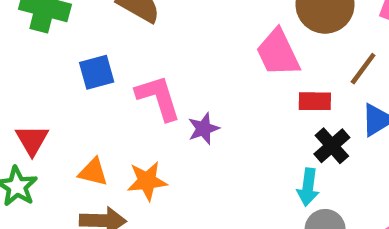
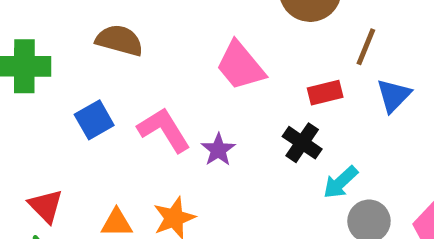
pink trapezoid: (278, 53) -> (240, 66), moved
black cross: (332, 146) -> (302, 143), moved
cyan arrow: (308, 187) -> (340, 182), turned 54

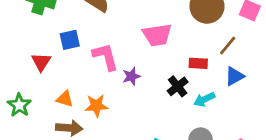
pink trapezoid: (240, 66) -> (157, 35), turned -76
cyan arrow: (340, 182) -> (204, 99), moved
red triangle: (46, 206) -> (41, 62), moved

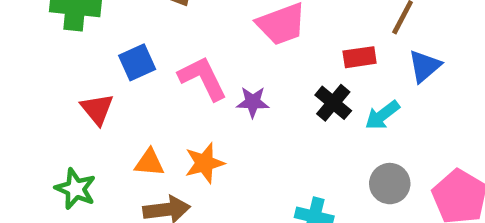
purple star: (131, 76) -> (253, 102), turned 30

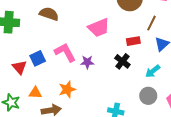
blue square: (137, 62) -> (38, 58), moved
cyan arrow: (382, 115) -> (153, 71), moved
orange triangle: (149, 163) -> (35, 93), moved

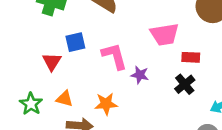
red rectangle: (133, 41) -> (191, 57), moved
blue square: (38, 58) -> (75, 42), moved

